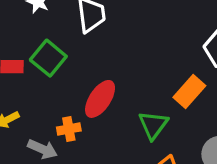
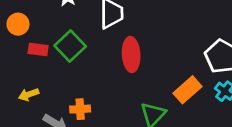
red ellipse: (100, 99) -> (131, 54), moved, turned -44

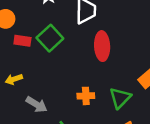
orange cross: (80, 109) -> (86, 96), moved

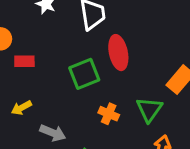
green square: (50, 38) -> (84, 74), moved, turned 30
orange cross: (86, 96) -> (109, 114), turned 35

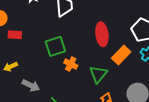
red ellipse: (118, 53) -> (102, 34), moved
orange cross: (109, 114) -> (71, 64), moved

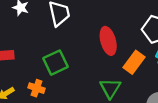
orange cross: (71, 64) -> (37, 88), moved

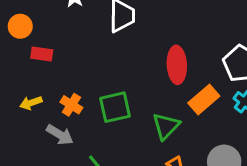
green square: (55, 63) -> (115, 107), moved

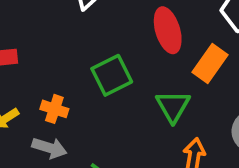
green square: (115, 107) -> (112, 75), moved

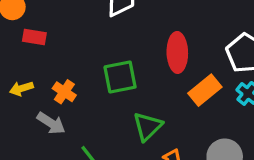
green triangle: (173, 106) -> (148, 126), moved

